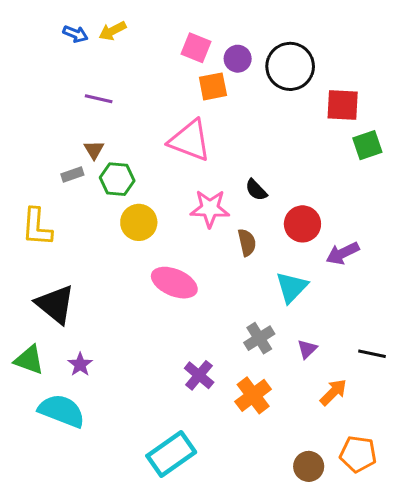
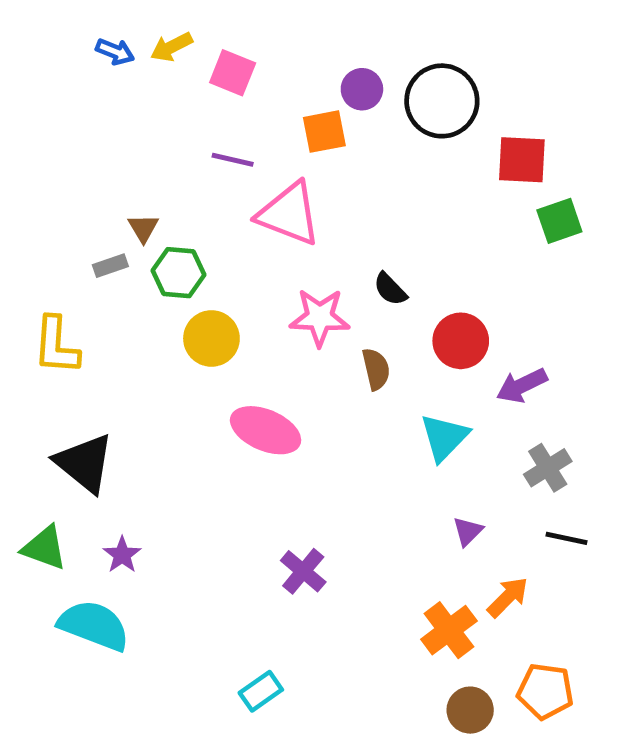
pink square: (196, 48) -> (233, 73), moved
purple line: (99, 99) -> (233, 160), moved
gray cross: (259, 338) -> (548, 468), moved
orange cross: (253, 395) -> (449, 630), moved
cyan rectangle: (171, 454) -> (261, 691), size x0.6

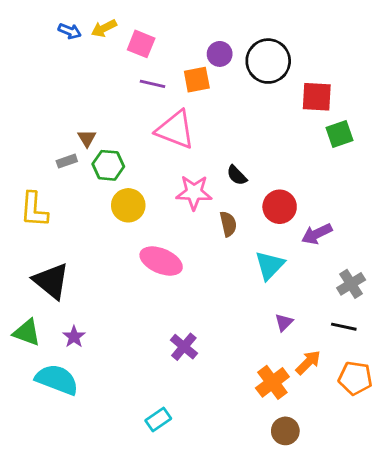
purple line: (233, 160) -> (153, 84), moved
gray cross: (548, 468) -> (351, 284), moved
orange pentagon: (545, 691) -> (355, 378), moved

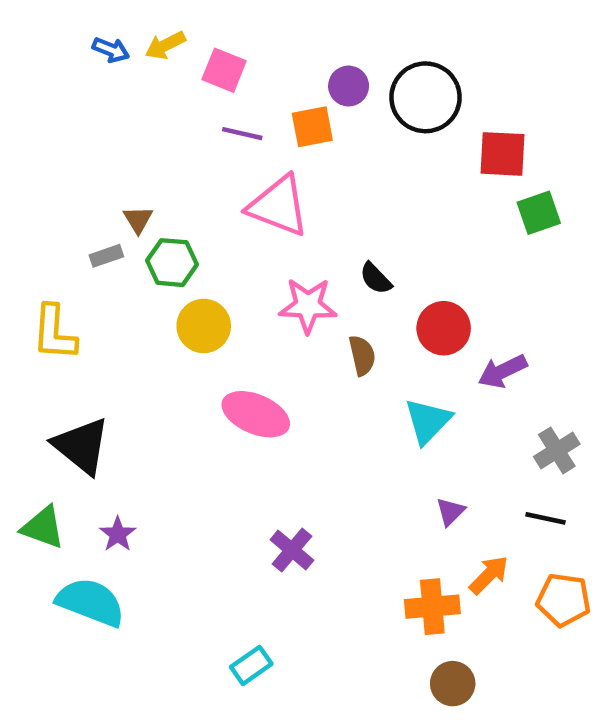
orange cross: (272, 382) -> (432, 607), turned 32

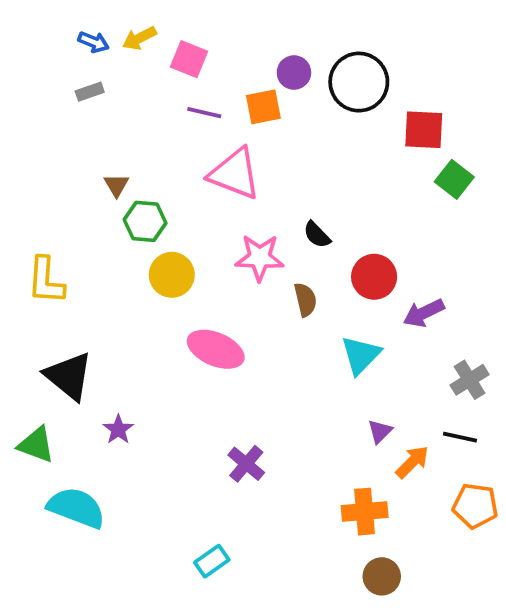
green square: (539, 213) -> (454, 179), turned -33
gray rectangle: (106, 256) -> (90, 92), moved
purple star: (118, 534) -> (118, 429), moved
orange arrow: (489, 575) -> (412, 462), moved

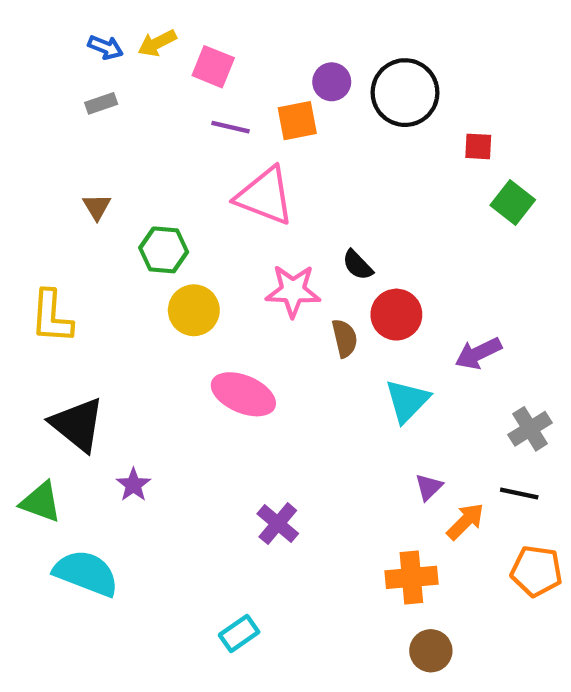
red square: (424, 130) -> (478, 146), size x0.6
brown triangle: (116, 185) -> (97, 207), moved
red circle: (374, 277) -> (396, 315), moved

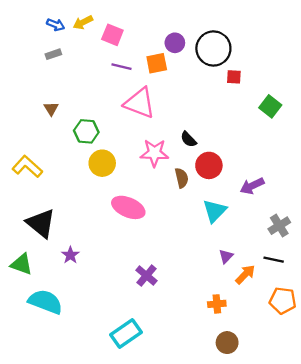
red square: (478, 146) -> (234, 77), moved
yellow L-shape: (52, 317) -> (27, 167), turned 128
orange cross: (411, 577) -> (217, 304), size x0.7
cyan rectangle: (239, 634) -> (126, 333), size x1.5

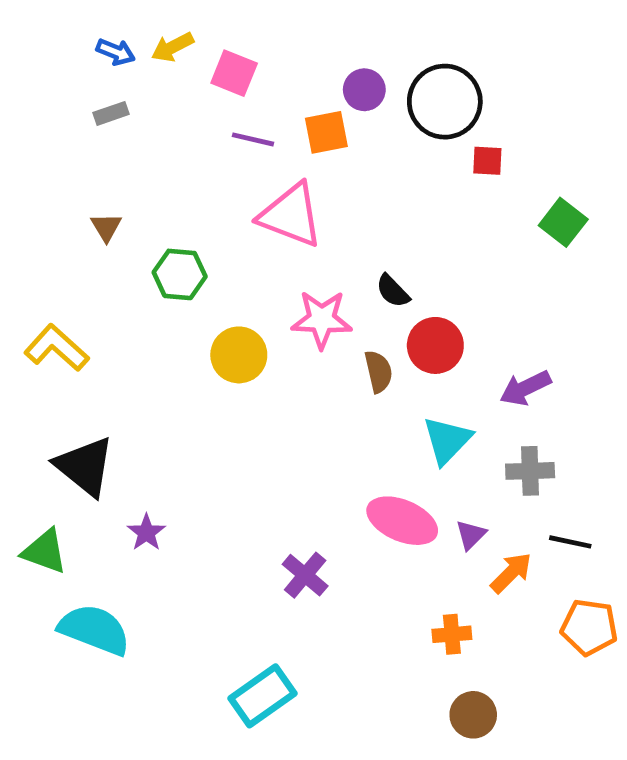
yellow circle: (102, 163) -> (239, 355), moved
pink ellipse: (128, 207) -> (402, 521), moved
gray cross: (279, 226) -> (530, 471), moved, turned 30

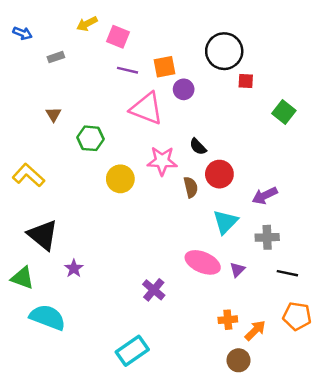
blue arrow: (116, 52) -> (22, 33), moved
purple circle: (364, 90) -> (184, 89), moved
orange arrow: (511, 573) -> (255, 330), moved

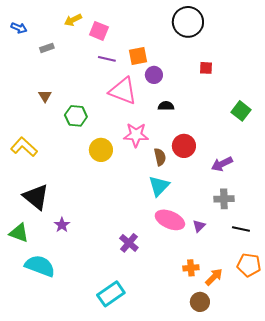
black circle: (224, 51) -> (188, 22), moved
green square: (284, 112) -> (241, 111), moved
black semicircle: (198, 147) -> (166, 106), moved, turned 133
cyan triangle: (225, 222) -> (159, 186), moved

